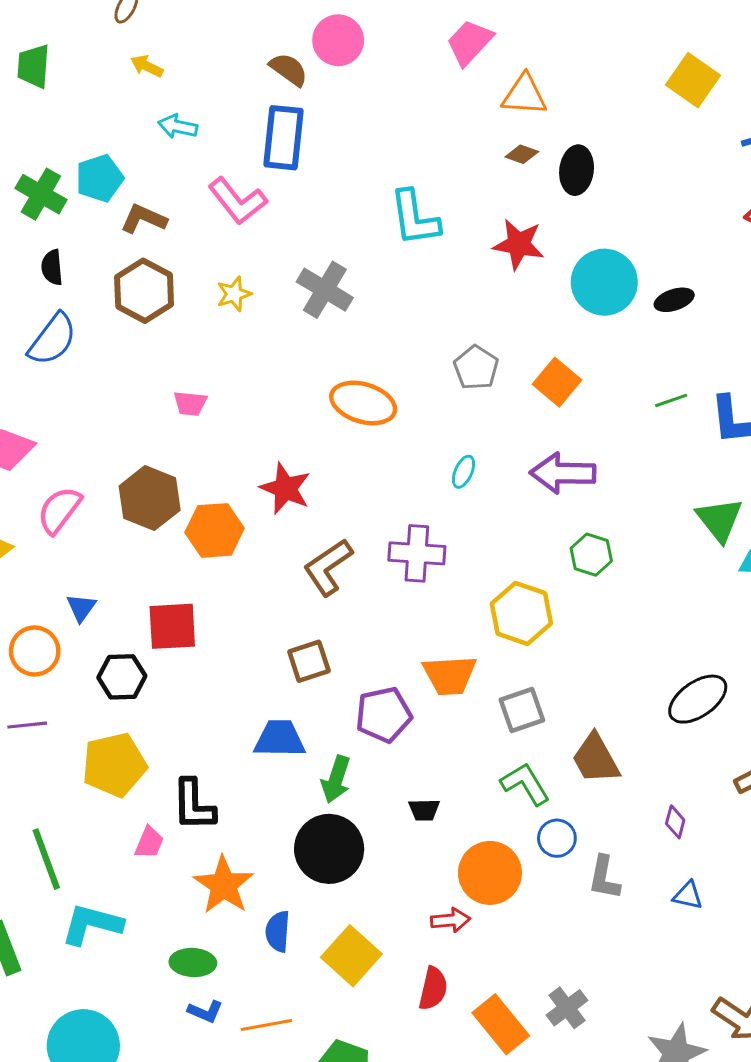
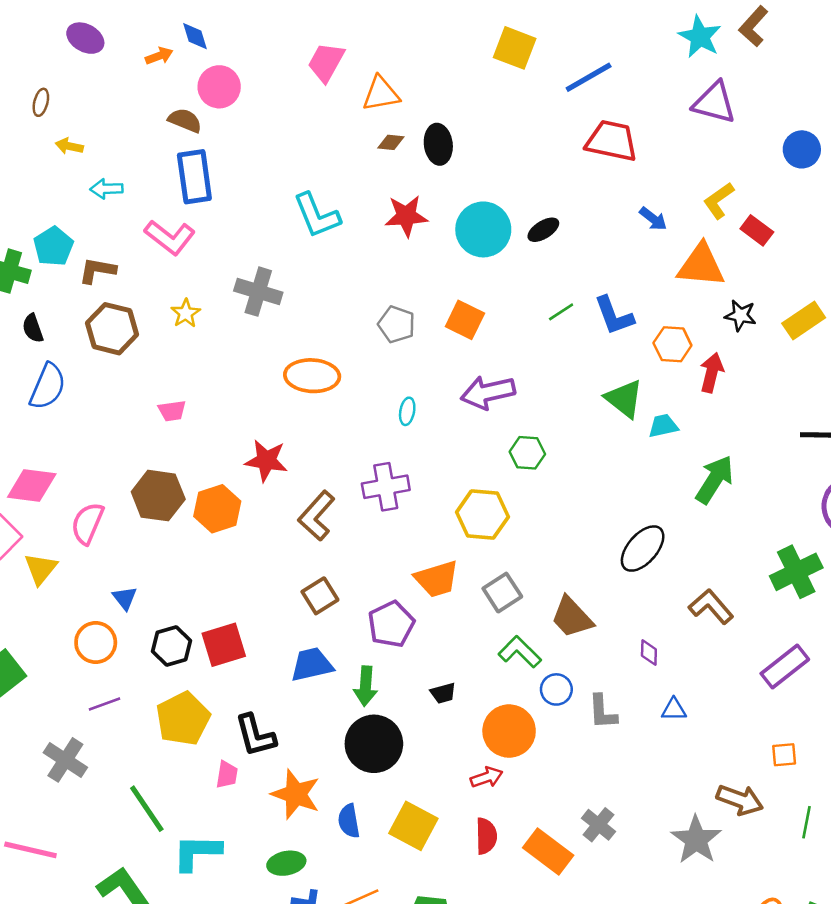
red square: (172, 626) -> (224, 645), moved

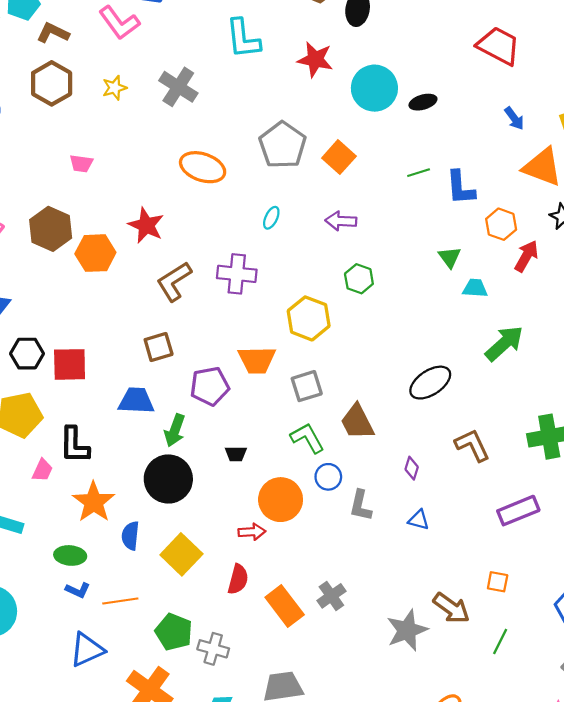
gray pentagon: (397, 324) -> (283, 145), size x1.5
purple arrow: (488, 392) -> (341, 221), size x0.7
green triangle: (624, 399) -> (450, 257), size x0.7

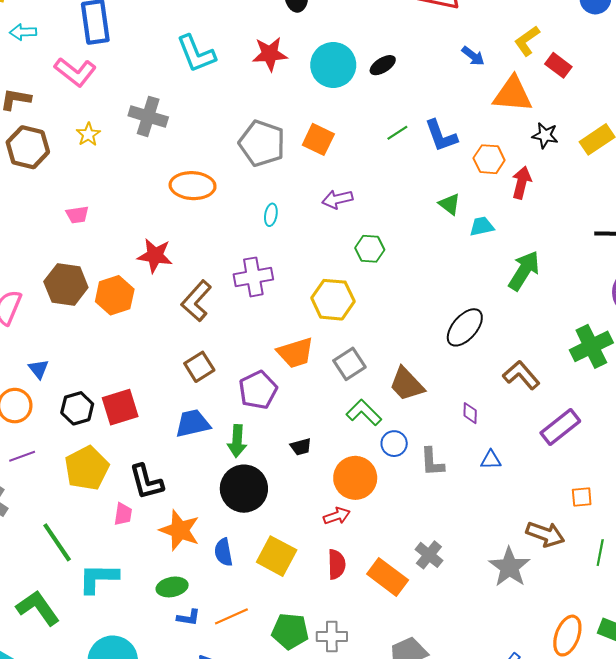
purple rectangle: (518, 511) -> (560, 427), moved

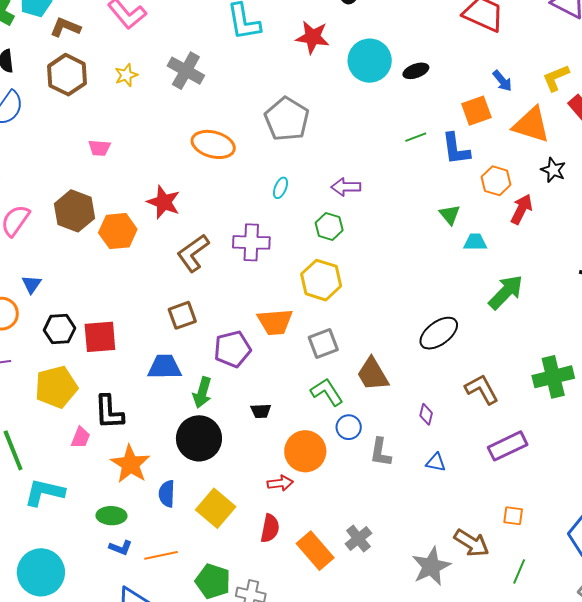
orange square: (318, 139) -> (476, 111), moved, turned 32
green hexagon: (370, 249) -> (329, 227), moved

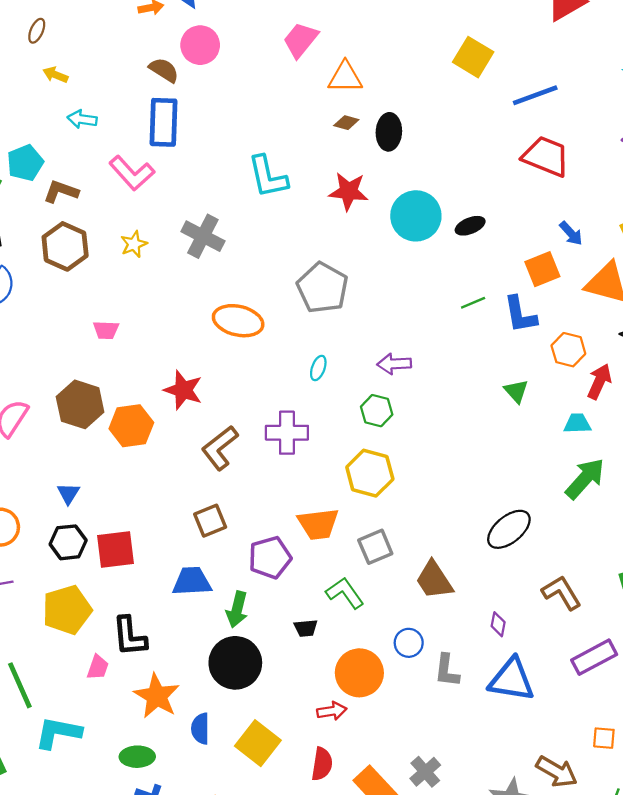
cyan trapezoid: (475, 242) -> (577, 423), moved
blue triangle: (32, 284) -> (68, 493), moved
green L-shape: (327, 392) -> (345, 593), moved
blue triangle: (436, 462) -> (512, 680), size x2.0

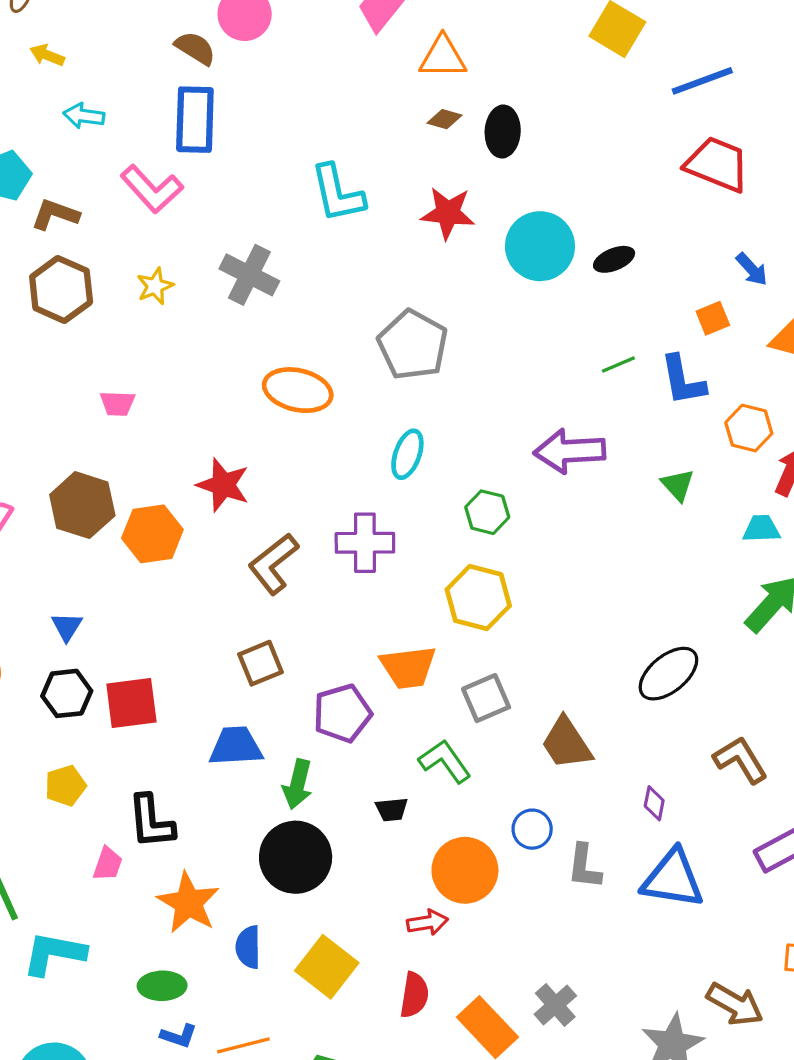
orange square: (542, 269) -> (713, 318), size x0.7
purple arrow: (394, 364) -> (570, 451), moved, size x1.5
cyan ellipse: (318, 368) -> (407, 454), size x1.4
yellow pentagon: (67, 610) -> (65, 786), size x0.6

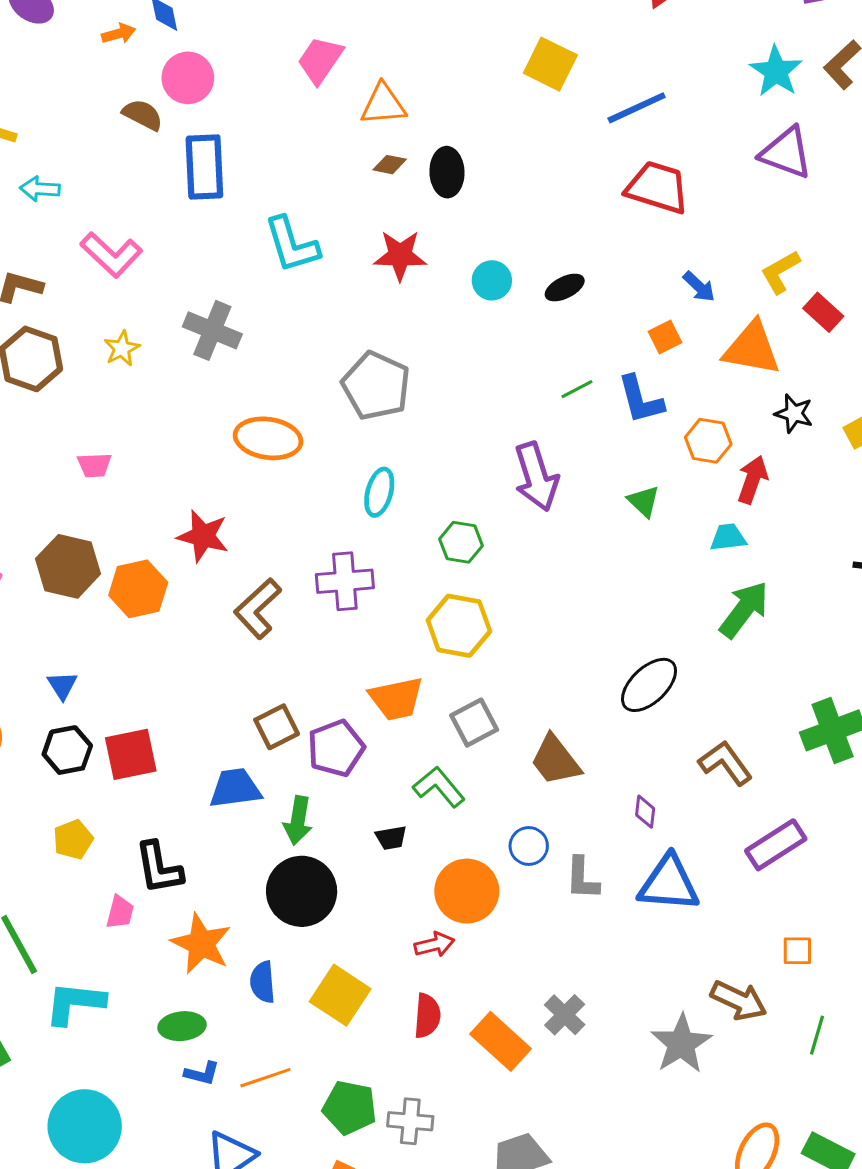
blue rectangle: (195, 120) -> (204, 167), moved
cyan circle: (540, 246) -> (492, 280), size x0.6
purple arrow: (570, 451) -> (536, 477), turned -100
brown square: (261, 663) -> (277, 727), moved

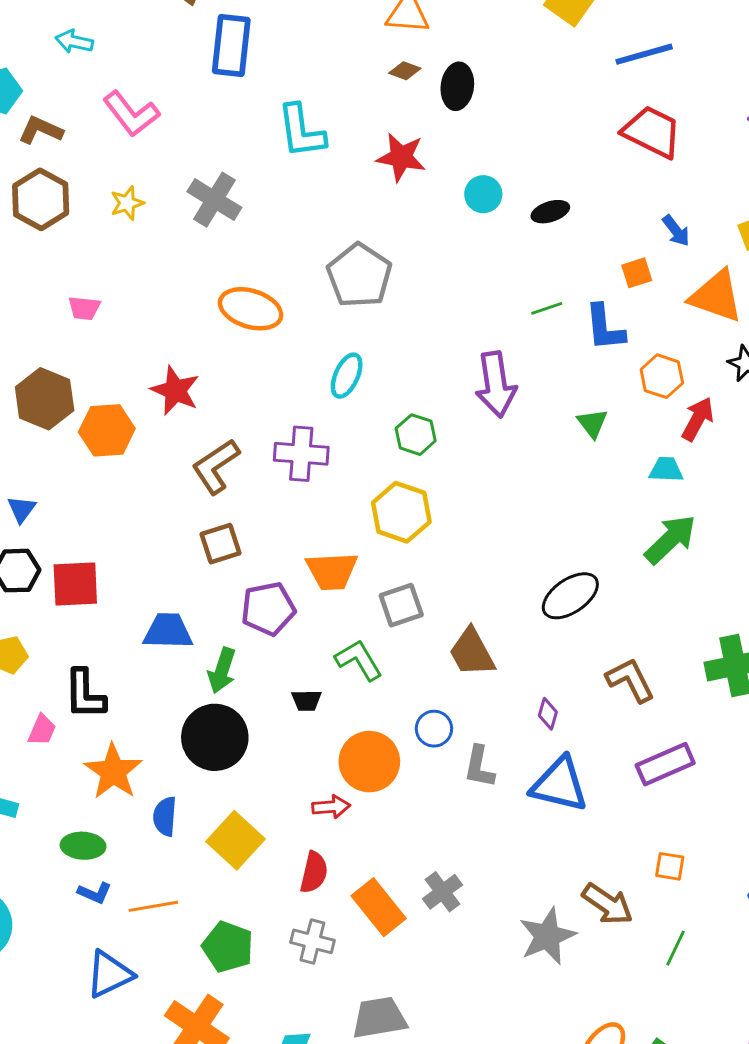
brown square: (277, 727) -> (220, 544), moved
gray cross: (410, 1121) -> (312, 941), moved

